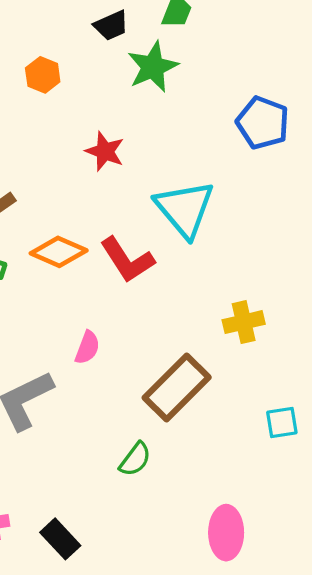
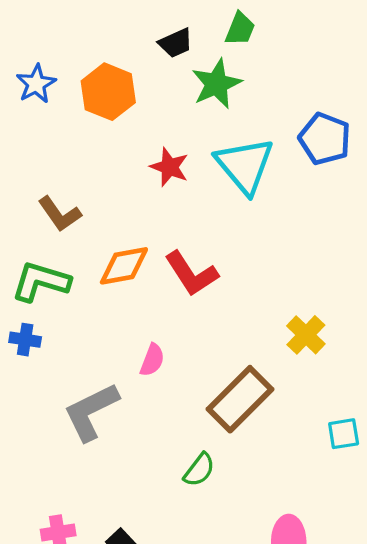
orange hexagon: (43, 75) -> (108, 92), size x1.6
cyan triangle: (185, 209) -> (245, 165), moved
orange diamond: (59, 252) -> (124, 266), turned -34
yellow cross: (244, 322) -> (306, 335), turned -33

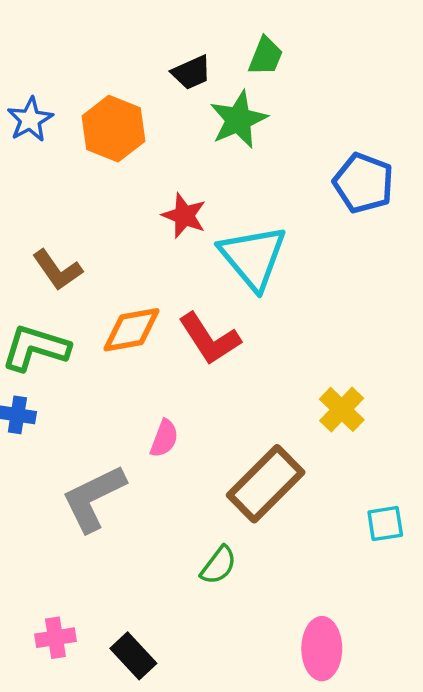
cyan triangle: (245, 165) -> (253, 257), moved

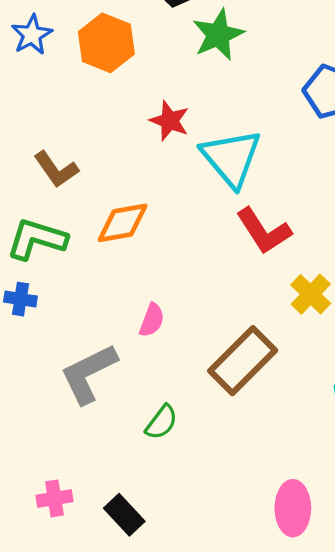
red L-shape: (209, 339) -> (264, 231), moved
green semicircle: (219, 565) -> (162, 422), moved

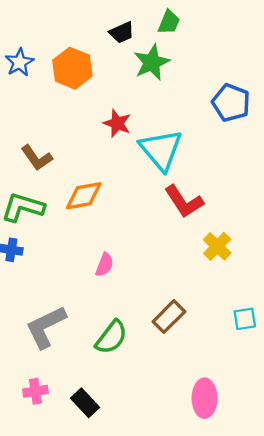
brown rectangle: (243, 361) -> (169, 317), moved, size x0.7
gray L-shape: (89, 374) -> (46, 327), moved
green semicircle: (162, 422) -> (111, 337), size x1.4

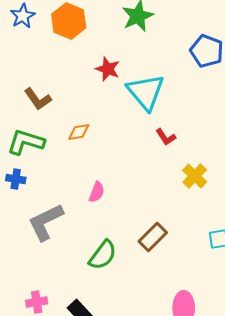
orange diamond: (84, 196) -> (79, 132), size x0.7
red L-shape: (184, 202) -> (166, 137), size x0.6
gray L-shape: (46, 327) -> (46, 222), moved

